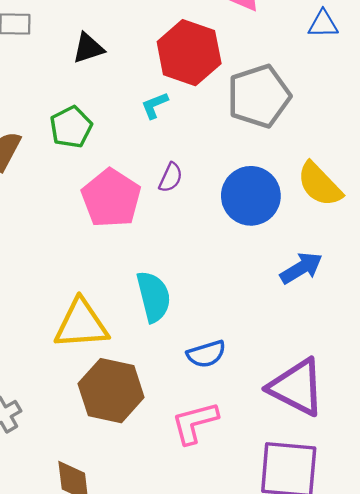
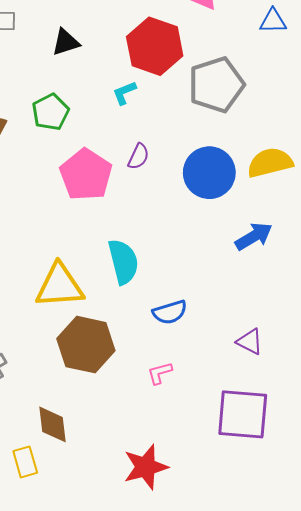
yellow semicircle: (320, 184) -> (270, 163), turned 120
purple triangle: (297, 387) -> (250, 342), size x0.5
pink L-shape: (195, 423) -> (160, 373), size x0.6

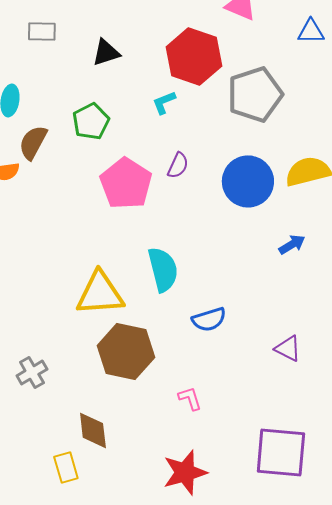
blue arrow: (254, 236) -> (292, 244), size x0.7
pink L-shape: (160, 373) -> (190, 398), moved, turned 88
purple square: (243, 414) -> (281, 452), moved

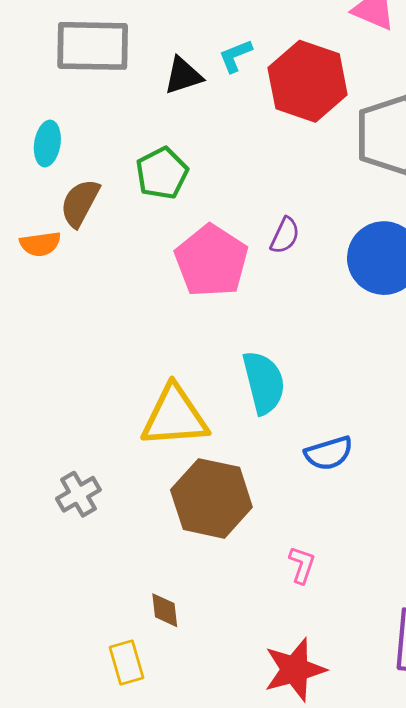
gray rectangle: (42, 31) -> (93, 46), size x1.8
cyan L-shape: (164, 102) -> (235, 56), moved
gray cross: (32, 372) -> (78, 494), moved
pink L-shape: (190, 398) -> (302, 565), turned 36
brown diamond: (93, 430) -> (165, 610), size x0.7

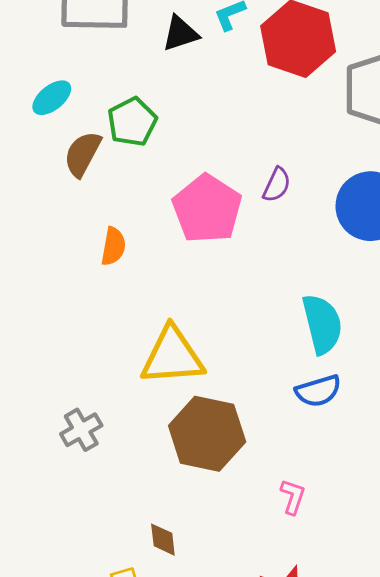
cyan ellipse: (47, 144) -> (52, 98), turned 42
green pentagon: (162, 173) -> (132, 122), moved
orange semicircle: (40, 244) -> (113, 246), moved, turned -72
cyan semicircle: (264, 382) -> (322, 324), moved

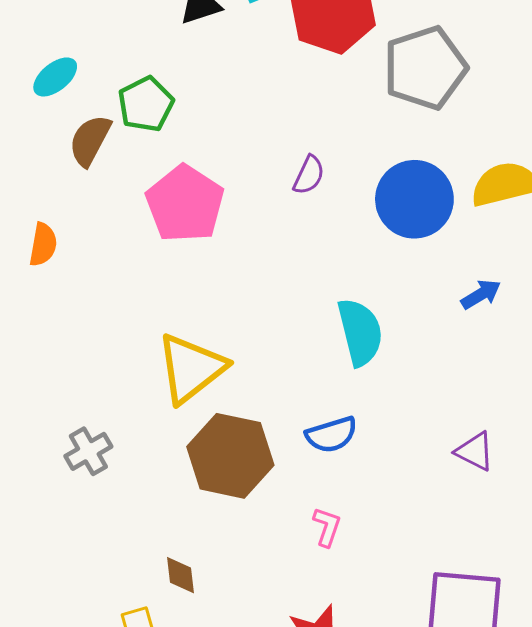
pink pentagon: (207, 209) -> (185, 204), moved
orange semicircle: (113, 246) -> (43, 245), moved
yellow triangle: (172, 356) -> (191, 368), turned -34
blue semicircle: (318, 391) -> (331, 435), moved

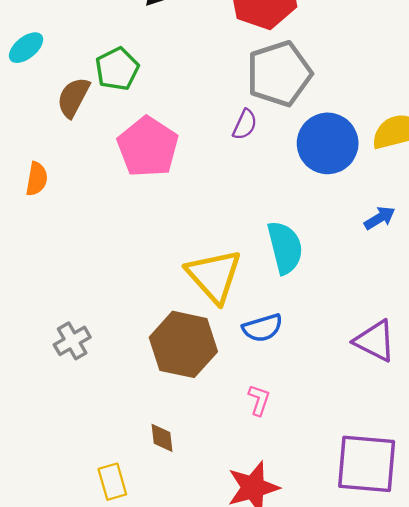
gray pentagon: (425, 68) -> (279, 74), moved
cyan ellipse: (55, 77) -> (26, 48), moved
yellow triangle: (191, 368) -> (214, 276), moved, turned -34
purple triangle: (475, 451) -> (375, 341), size x1.4
brown diamond: (180, 575) -> (162, 438), moved

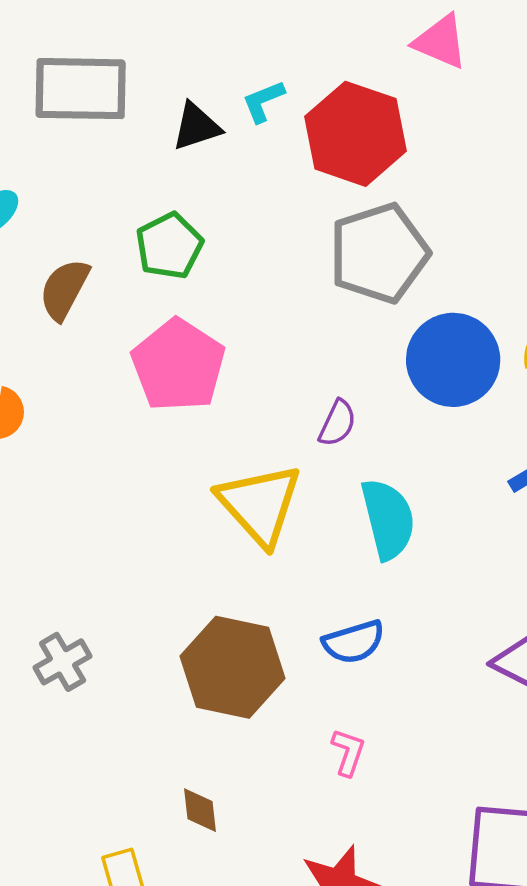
green pentagon: (117, 69) -> (169, 246), moved
purple semicircle: (245, 124) -> (337, 423), moved
yellow triangle: (214, 276) -> (260, 505), moved

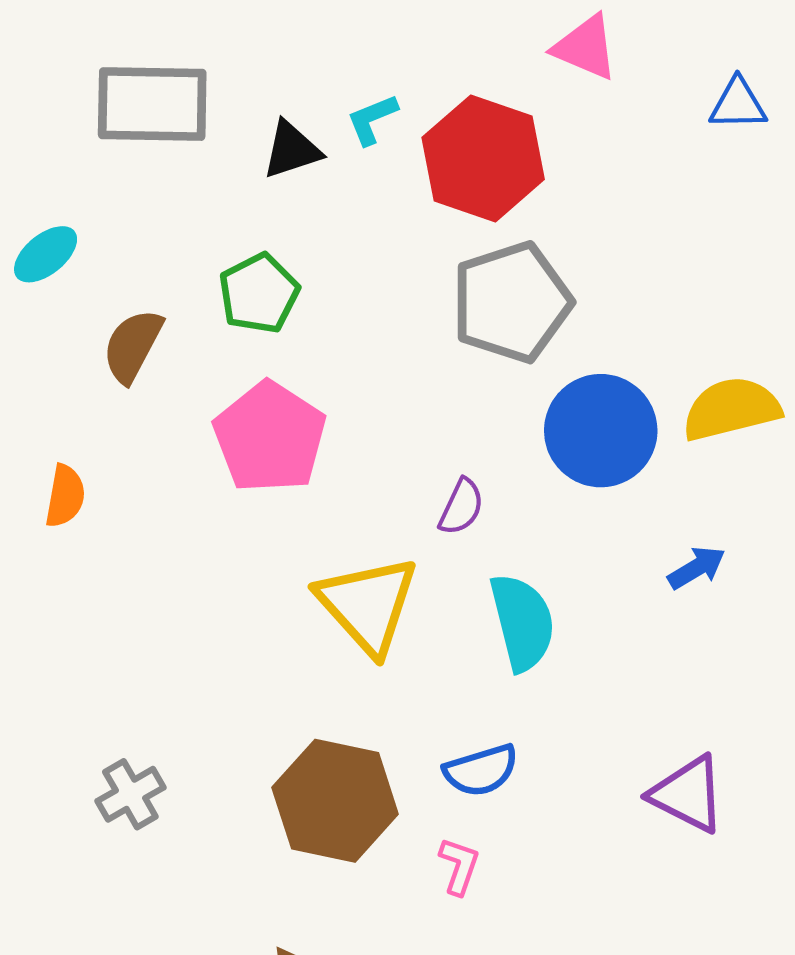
pink L-shape: (348, 752) -> (459, 866), moved

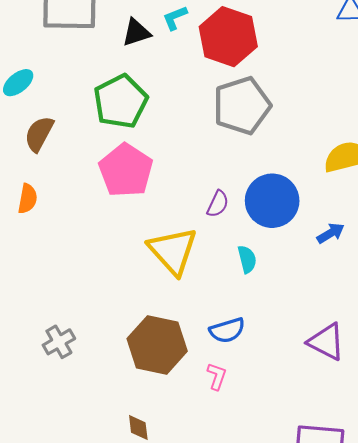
green pentagon: (259, 293) -> (121, 101), size x1.4
brown semicircle: (133, 346) -> (39, 134), moved
blue circle: (601, 431) -> (272, 201), moved
cyan semicircle: (522, 622) -> (247, 259), size x0.6

